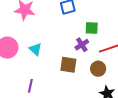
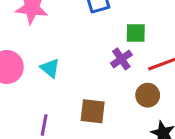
brown square: (68, 65) -> (93, 111), moved

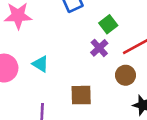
green square: (136, 33) -> (108, 24), turned -30

